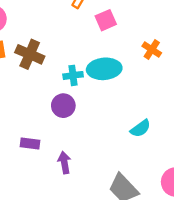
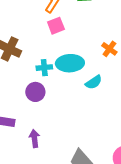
pink square: (106, 20) -> (56, 26), moved
cyan semicircle: (140, 128) -> (94, 82), moved

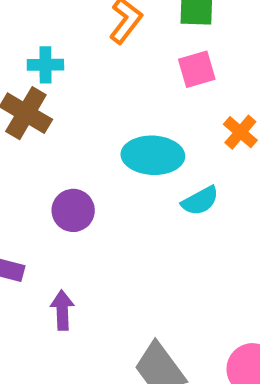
pink square: (56, 26) -> (197, 69), moved
cyan cross: (44, 68) -> (45, 65), moved

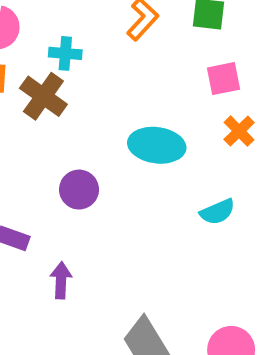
pink square: (197, 69) -> (224, 79), moved
cyan semicircle: (200, 201) -> (217, 212), moved

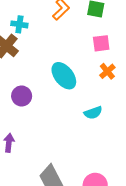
cyan ellipse: (157, 145) -> (64, 76), turned 40

